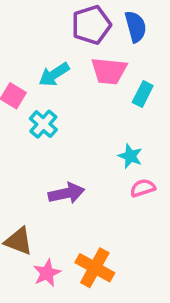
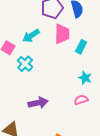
pink trapezoid: (109, 71) -> (62, 34), turned -95
cyan star: (130, 156) -> (85, 78), moved

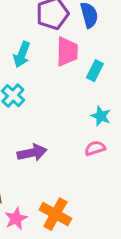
cyan arrow: (31, 36) -> (22, 55), turned -36

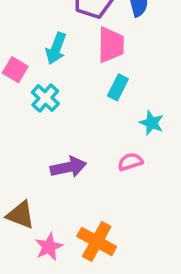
cyan rectangle: (95, 71) -> (118, 87), moved
pink semicircle: (95, 148) -> (130, 162), moved

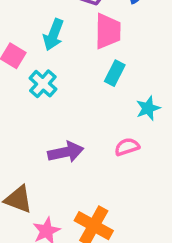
cyan star: (152, 123) -> (148, 108), turned 30

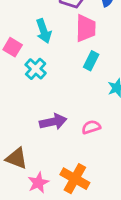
cyan arrow: (53, 35) -> (44, 31), turned -40
pink semicircle: (127, 147) -> (91, 127), moved

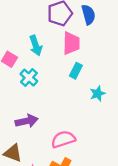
purple arrow: (53, 122) -> (27, 121), moved
pink semicircle: (91, 127) -> (63, 139), moved, size x1.5

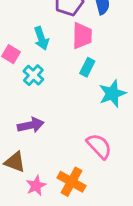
cyan star: (98, 94) -> (112, 94), size x1.5
pink semicircle: (63, 139) -> (99, 146), moved, turned 65

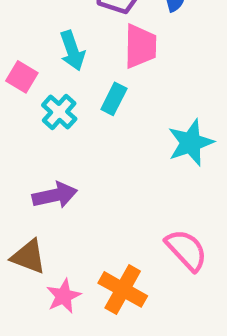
cyan rectangle: (87, 67) -> (114, 99), moved
pink semicircle: (99, 146) -> (186, 250), moved

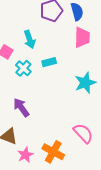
pink trapezoid: (140, 46) -> (82, 37), moved
cyan rectangle: (114, 99) -> (49, 62), turned 48
purple arrow: (55, 195) -> (21, 107), turned -114

